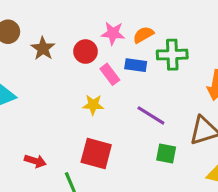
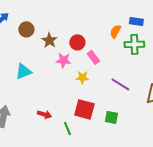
pink star: (113, 33) -> (63, 60), moved
orange semicircle: (143, 35) -> (115, 31), turned -32
blue rectangle: (136, 65) -> (136, 21), moved
green square: (166, 153) -> (111, 117), moved

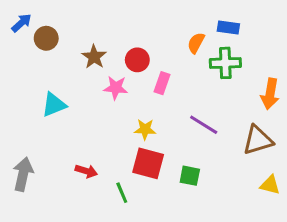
brown circle: (26, 29) -> (46, 38), moved
pink rectangle: (93, 57) -> (162, 83), turned 56
yellow star: (82, 77) -> (145, 129), moved

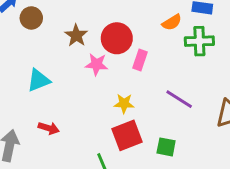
orange semicircle: (196, 43) -> (172, 22), turned -150
red circle: (137, 60) -> (117, 38), size x1.4
red square: (148, 163) -> (127, 135), turned -36
red arrow: (86, 171) -> (49, 128), moved

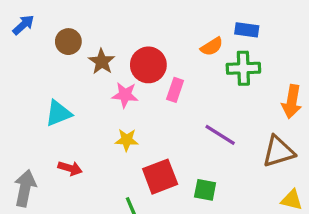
brown circle: (31, 18) -> (68, 42), moved
yellow star: (124, 103) -> (127, 140), moved

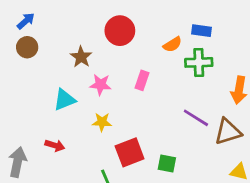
blue arrow: (23, 25) -> (26, 21), moved
brown circle: (68, 42) -> (27, 47), moved
red circle: (148, 65) -> (120, 31), moved
cyan triangle: (58, 113) -> (65, 100), moved
purple line: (220, 135) -> (196, 118), moved

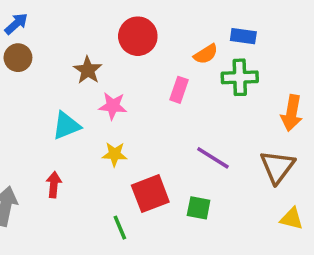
pink rectangle: (142, 80) -> (179, 90), moved
purple line: (196, 118) -> (213, 158), moved
brown triangle: (228, 132) -> (277, 167), turned -36
red arrow: (55, 145) -> (54, 185), turned -102

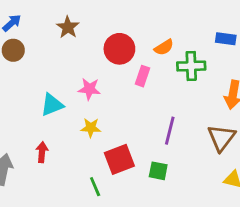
red circle: (138, 36) -> (119, 49), moved
blue rectangle: (243, 36) -> (226, 39), moved
brown star: (88, 70) -> (68, 27), moved
purple line: (213, 158) -> (170, 131), turned 72

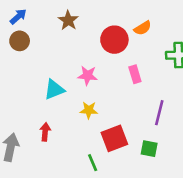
orange semicircle: (164, 47) -> (143, 28), moved
pink rectangle: (142, 76) -> (135, 74), moved, turned -36

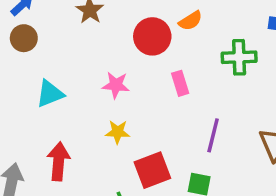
cyan triangle: (54, 90) -> (50, 94), moved
red arrow: (45, 132) -> (59, 161), size x1.5

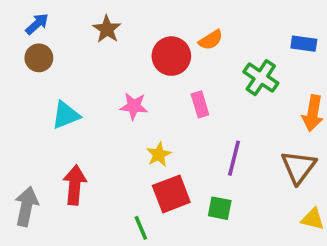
green cross: (239, 57) -> (261, 78), turned 36
yellow star: (118, 132) -> (159, 155), moved, turned -30

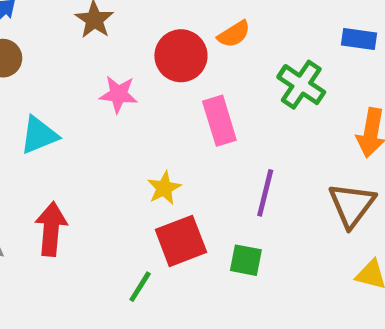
pink rectangle: (200, 104) -> (219, 121), size x1.4
pink star: (134, 106) -> (118, 94), moved
green line: (141, 228) -> (140, 287), turned 55

